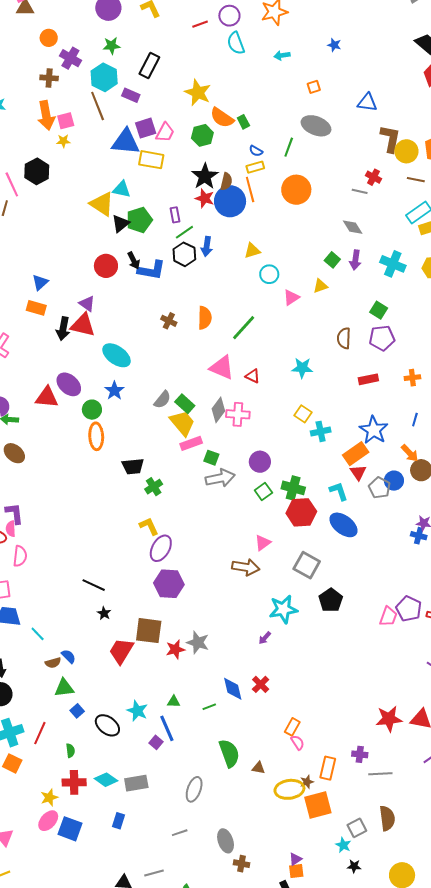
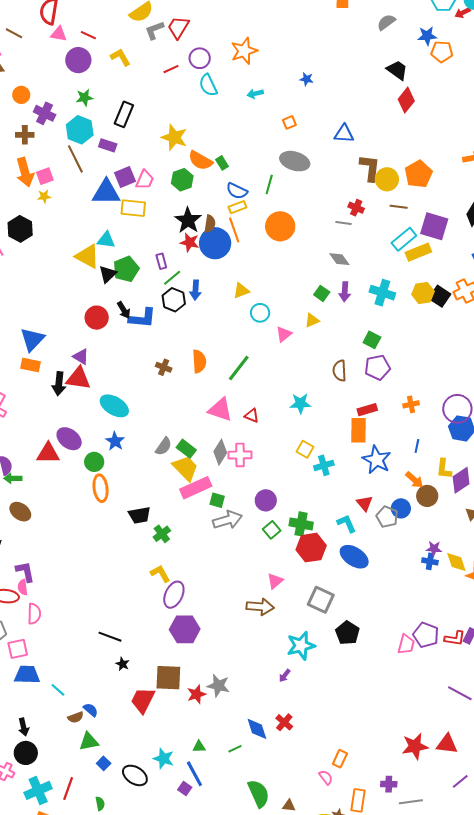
blue semicircle: (256, 151) -> (237, 191), size x1.5
blue triangle: (40, 282) -> (32, 339), size x1.5
pink rectangle: (191, 443) -> (196, 488), size x1.4
orange rectangle: (356, 454) -> (359, 430), moved, turned -50
orange rectangle: (292, 727) -> (340, 759), moved

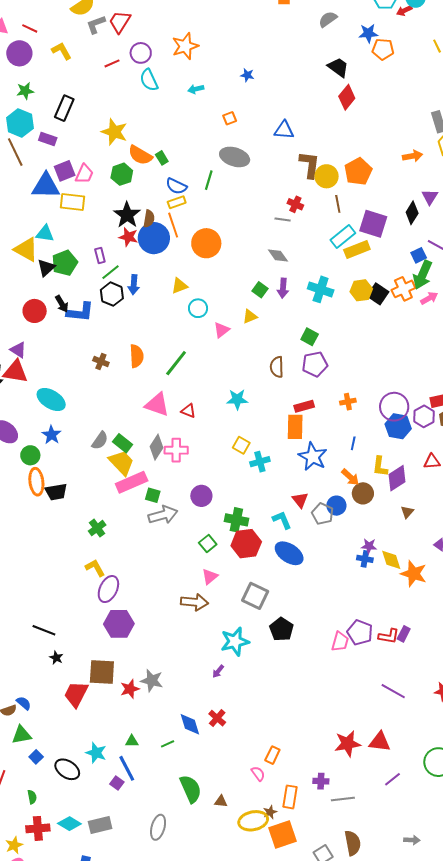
brown line: (399, 207) -> (338, 204), turned 72
orange circle: (280, 226) -> (206, 243), moved
black trapezoid: (139, 515) -> (56, 492), moved
green square: (272, 530) -> (208, 543), moved

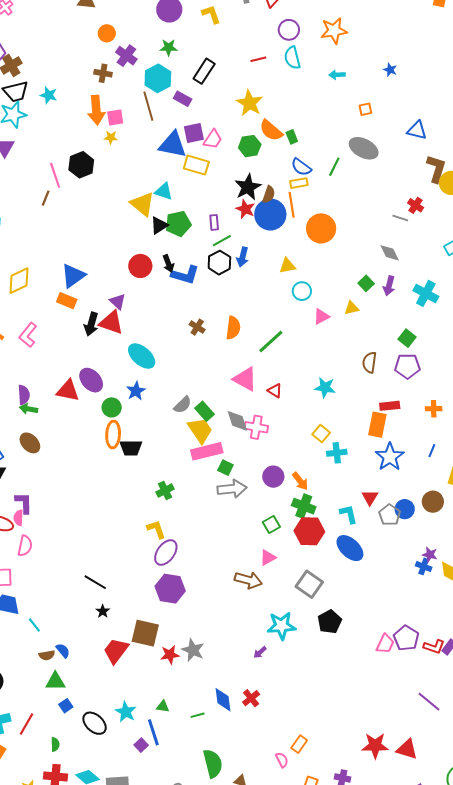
red line: (112, 63) -> (258, 59), moved
gray diamond: (157, 447) -> (237, 421), turned -60
orange arrow: (350, 477) -> (300, 481), moved

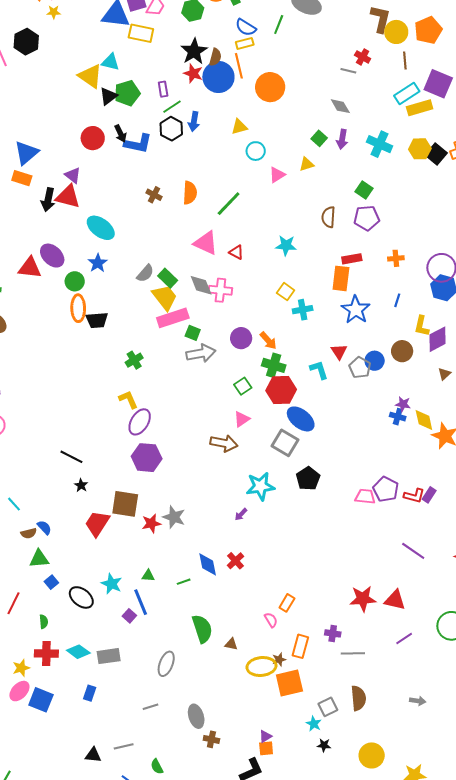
blue ellipse: (350, 548) -> (301, 419), moved
pink trapezoid: (385, 644) -> (365, 496), turned -105

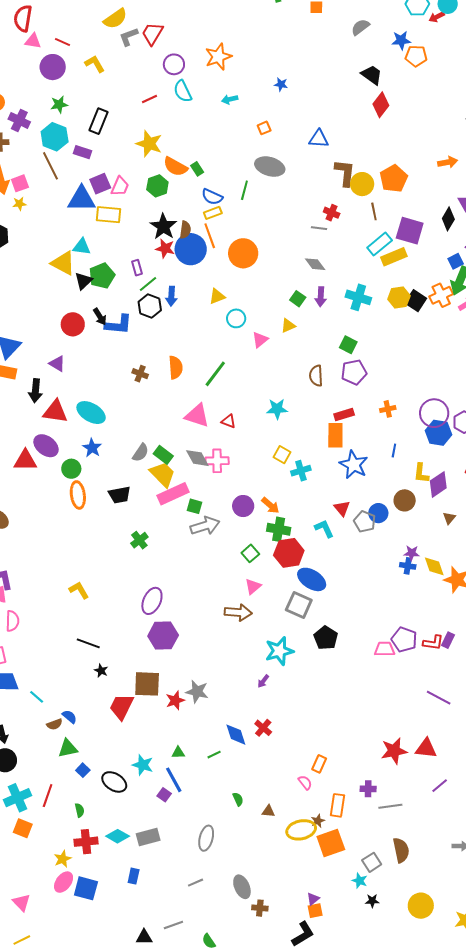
red triangle: (68, 197) -> (55, 412), moved
black trapezoid: (97, 320) -> (119, 495), moved
yellow L-shape: (128, 400) -> (79, 590), moved
green semicircle: (202, 629) -> (238, 799), size x0.5

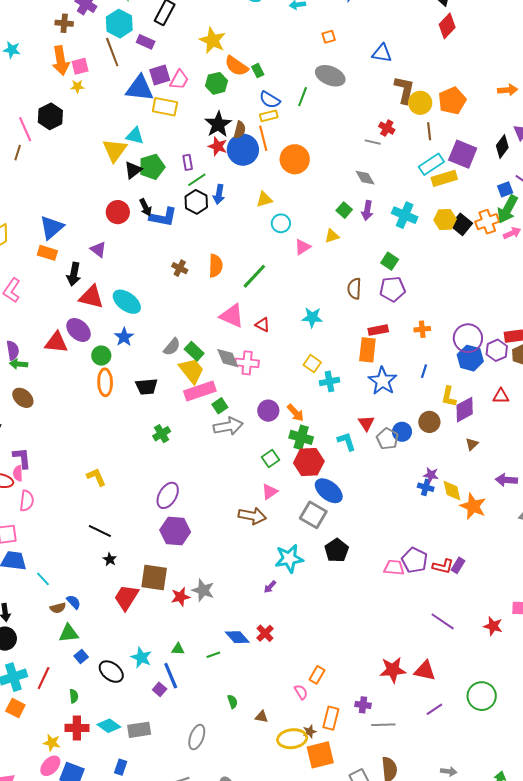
yellow triangle: (63, 263) -> (115, 150), turned 32
green square: (194, 506) -> (220, 406), turned 35
blue diamond: (236, 735) -> (237, 637), turned -30
yellow star: (63, 859) -> (52, 743), turned 30

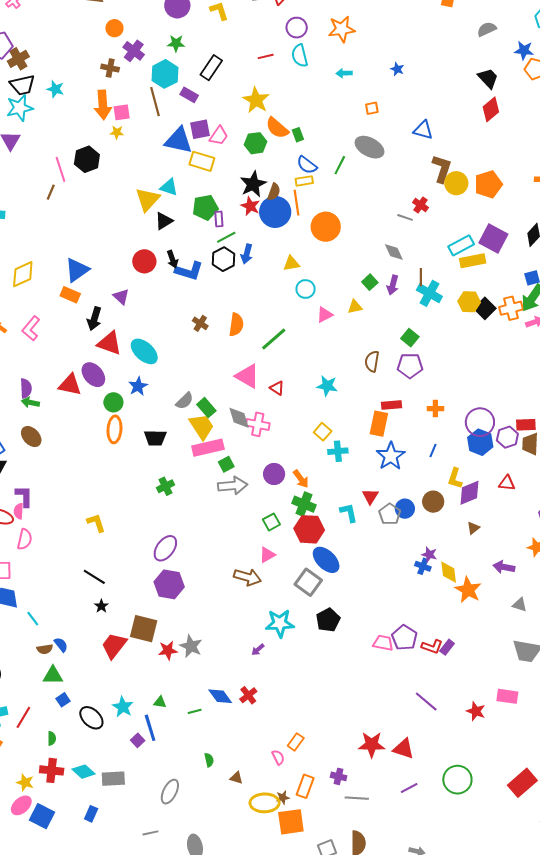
brown line: (429, 131) -> (421, 277), moved
green pentagon: (152, 167) -> (205, 207), moved

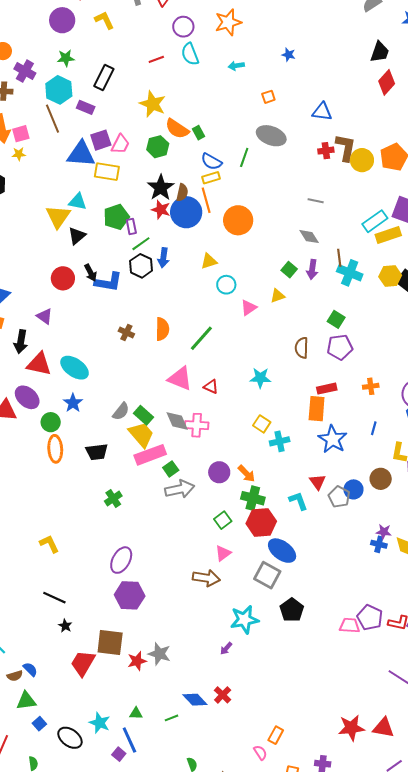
black trapezoid: (488, 78) -> (380, 52), turned 70
red cross: (421, 205) -> (326, 151), moved, turned -35

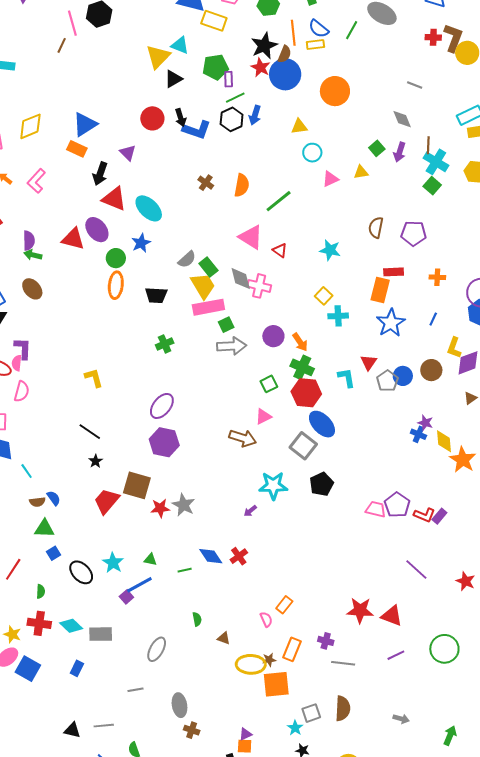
orange line: (206, 200) -> (293, 33), moved
green square: (336, 319) -> (432, 186), moved
blue line: (129, 740) -> (139, 585), turned 76

